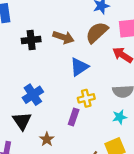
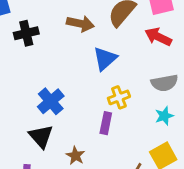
black cross: (31, 40) -> (26, 33), moved

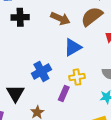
blue cross: (51, 101) -> (41, 71), moved

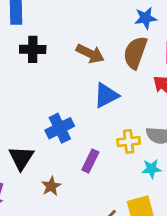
brown semicircle: (92, 16) -> (135, 53), turned -35
yellow cross: (77, 77) -> (129, 141), moved

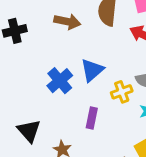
blue triangle: (106, 95) -> (92, 70), moved
blue cross: (60, 128) -> (60, 81), moved

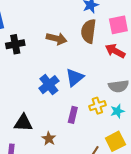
yellow cross: (122, 92) -> (97, 106), moved
black triangle: (29, 131) -> (23, 123), turned -48

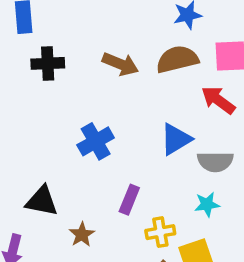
brown semicircle: (88, 31) -> (177, 59), turned 60
blue triangle: (75, 77) -> (176, 139), moved
yellow cross: (97, 106) -> (160, 232), moved

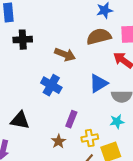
brown arrow: (120, 64) -> (65, 54), moved
blue cross: (96, 141) -> (51, 85), turned -30
brown star: (82, 234) -> (58, 141), moved

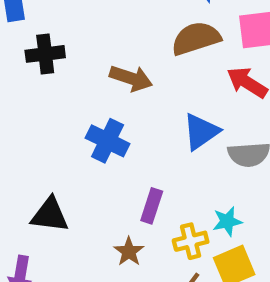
cyan star: (117, 122) -> (227, 221), moved

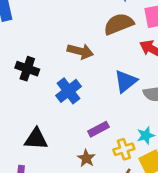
black cross: (45, 54) -> (27, 69), moved, turned 30
blue cross: (108, 141) -> (68, 91), turned 30
purple rectangle: (152, 206) -> (98, 129), turned 48

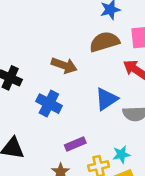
blue cross: (68, 91) -> (49, 104), turned -30

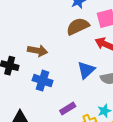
brown arrow: (64, 65) -> (38, 51), moved

